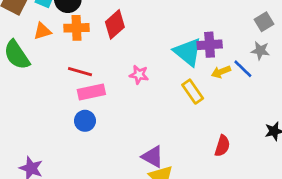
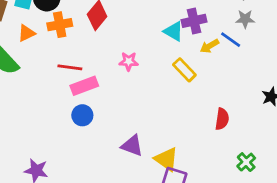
cyan triangle: (188, 52) -> (174, 31), size x0.7
purple triangle: (153, 157) -> (132, 146), moved

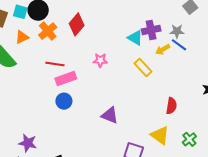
gray star: (245, 19) -> (177, 31), moved
orange cross: (60, 25) -> (48, 31), turned -30
purple triangle: (132, 146) -> (110, 115), moved
yellow triangle: (166, 159) -> (160, 135), moved

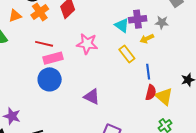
blue line: (179, 45) -> (148, 72), moved, turned 42
pink star: (100, 60) -> (87, 44), size x1.5
blue circle: (64, 101) -> (50, 79), size x1.5
yellow triangle: (160, 135) -> (164, 97), moved

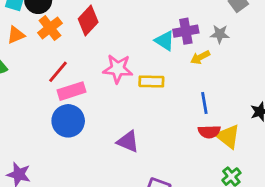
red line: (44, 44) -> (58, 72), turned -60
yellow rectangle: (127, 54) -> (151, 81), moved, turned -48
red semicircle: (151, 92) -> (209, 132), turned 77

